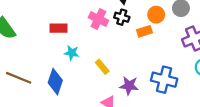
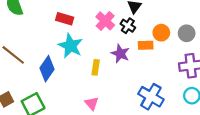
cyan star: (72, 53) -> (70, 46), size x1.6
yellow rectangle: (102, 67) -> (96, 67), turned 32
purple star: (129, 86) -> (120, 54), moved

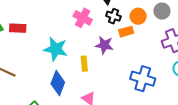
red rectangle: (65, 19) -> (18, 28), moved
black cross: (128, 26) -> (113, 16), moved
blue diamond: (47, 69) -> (58, 83), moved

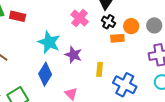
purple star: (104, 45) -> (73, 55), moved
yellow rectangle: (84, 64) -> (100, 69), moved

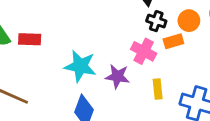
pink cross: (80, 18) -> (144, 51), moved

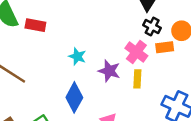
cyan star: (80, 66) -> (77, 56), size x0.6
yellow rectangle: (158, 89) -> (137, 79), moved

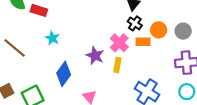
cyan star: (77, 56) -> (52, 38), moved

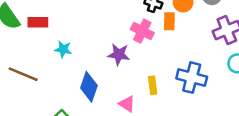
orange rectangle: (143, 42) -> (169, 21), turned -72
yellow rectangle: (117, 65) -> (153, 85), moved

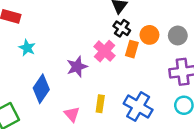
purple star: (119, 54) -> (77, 67), turned 30

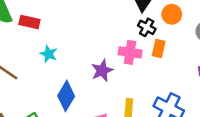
orange circle: (149, 35) -> (172, 14), moved
pink cross: (105, 51) -> (130, 52), turned -30

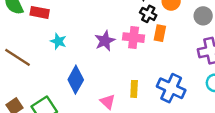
purple star: (102, 70) -> (105, 41), moved

